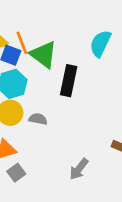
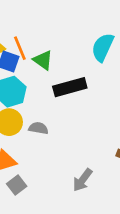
green triangle: (43, 55) -> (43, 60), size x0.7
black rectangle: (69, 81) -> (70, 87), turned 64

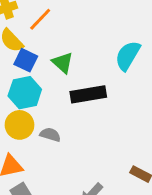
orange line: (20, 48) -> (40, 19), moved, turned 60

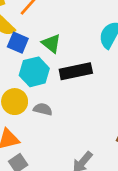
cyan hexagon: (25, 93) -> (34, 72), moved

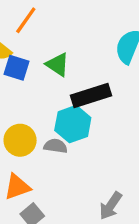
cyan hexagon: (34, 72) -> (73, 124), moved

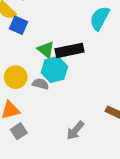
green triangle: (58, 65) -> (46, 50), moved

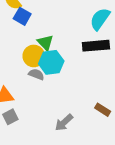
black rectangle: (69, 50) -> (96, 46), moved
yellow circle: (16, 77) -> (34, 56), moved

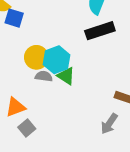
green triangle: (45, 43) -> (66, 76), moved
gray arrow: (64, 123) -> (109, 124), moved

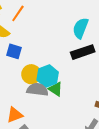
blue square: (14, 18) -> (14, 51), moved
gray semicircle: (44, 76) -> (37, 90), size x1.5

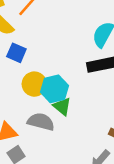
gray semicircle: (37, 90) -> (41, 122), moved

